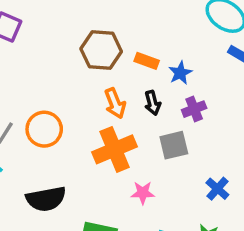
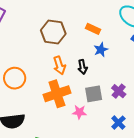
orange rectangle: (147, 61) -> (93, 29), moved
purple cross: (194, 109) -> (119, 91), moved, turned -32
pink star: (143, 193) -> (79, 112), moved

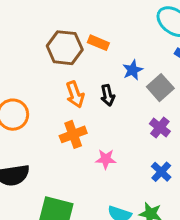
orange rectangle: (93, 29) -> (98, 43), moved
orange cross: (57, 94) -> (73, 134), size x0.7
gray square: (94, 94) -> (160, 88), moved, turned -30

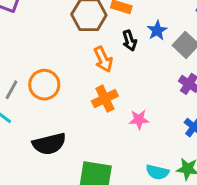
black arrow: (108, 95) -> (129, 41), moved

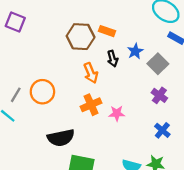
pink star: (139, 120) -> (117, 113), moved
black semicircle: (49, 144) -> (61, 138), moved

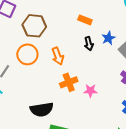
brown hexagon: (81, 37) -> (34, 26), moved
orange arrow: (91, 73) -> (58, 56), moved
orange circle: (42, 92) -> (27, 54), moved

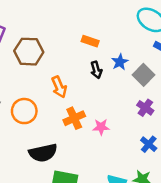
orange circle: (27, 54) -> (24, 111), moved

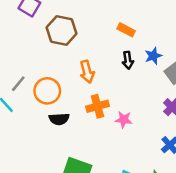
black semicircle: (43, 153) -> (59, 119), moved, size x0.7

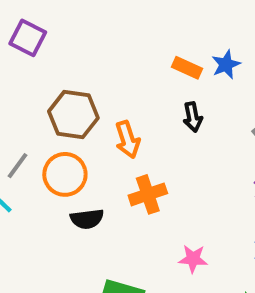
brown hexagon: (62, 31) -> (73, 115), moved
blue star: (153, 56) -> (226, 65), moved
pink star: (124, 120) -> (193, 259), moved

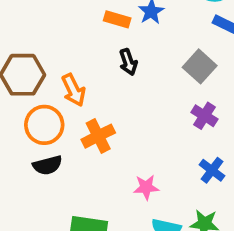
orange circle: (65, 174) -> (44, 125), moved

